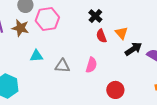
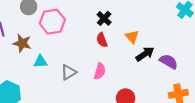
brown star: (20, 28) -> (22, 43), moved
red semicircle: (101, 36) -> (102, 40), moved
gray triangle: (62, 66) -> (68, 72), turned -35

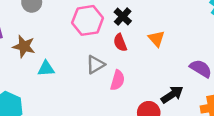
pink hexagon: (52, 22) -> (88, 20), moved
black arrow: (145, 54) -> (172, 95), moved
gray triangle: (68, 72) -> (95, 65), moved

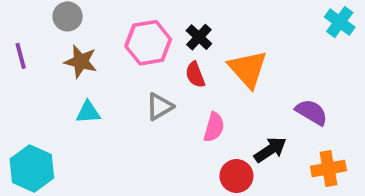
orange triangle: (156, 39) -> (248, 69), size x1.6
brown star: (24, 46) -> (81, 62), moved
pink semicircle: (117, 80) -> (214, 127), moved

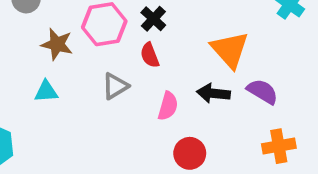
brown star: (81, 62) -> (57, 44), moved
orange triangle: (248, 69) -> (230, 50), moved
black arrow: (270, 150) -> (213, 93), moved, turned -140

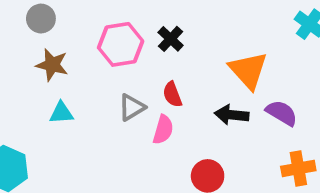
brown star: (57, 44) -> (52, 65), moved
red semicircle: (150, 55) -> (172, 94), moved
pink semicircle: (168, 106) -> (163, 130), moved

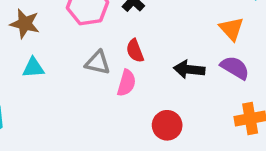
orange triangle: (248, 70) -> (231, 29), moved, size x0.7
gray triangle: (132, 107) -> (98, 63), turned 44

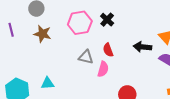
cyan triangle: (33, 68) -> (47, 83), moved
black arrow: (189, 69) -> (142, 47), moved

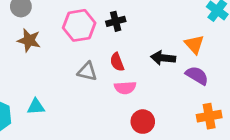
black cross: (107, 20) -> (116, 21), turned 32
pink semicircle: (103, 69) -> (125, 88), moved, turned 70

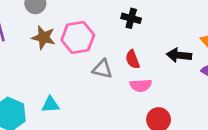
black cross: (116, 21) -> (131, 18), turned 30
pink hexagon: (79, 25) -> (78, 37), moved

